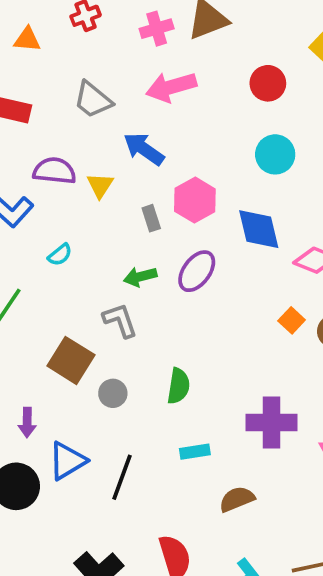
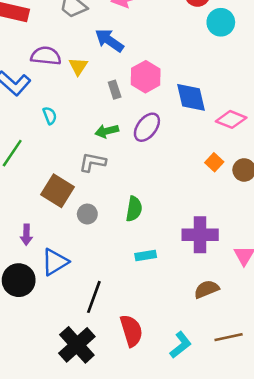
cyan circle: (275, 154) -> (221, 22), moved
cyan semicircle: (60, 255) -> (50, 116), turned -72
gray L-shape: (120, 320) -> (93, 162), turned -60
black line: (122, 477) -> (94, 297), moved
brown semicircle: (237, 499) -> (207, 289), moved

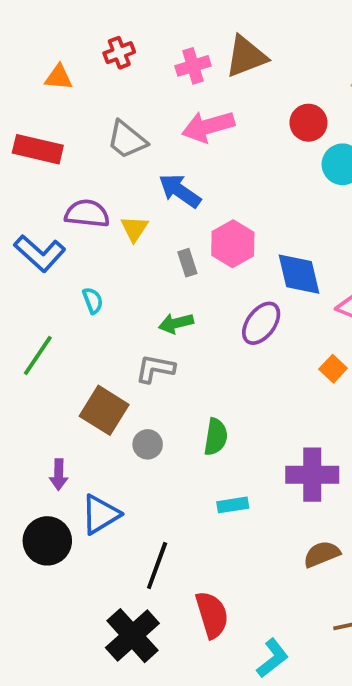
purple ellipse: (147, 127) -> (261, 323), moved
cyan L-shape: (181, 345) -> (273, 658), moved

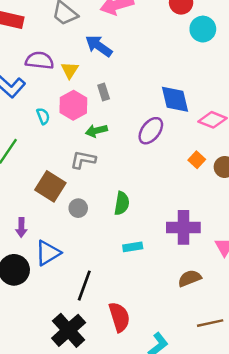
pink hexagon: (233, 244) -> (73, 105), moved

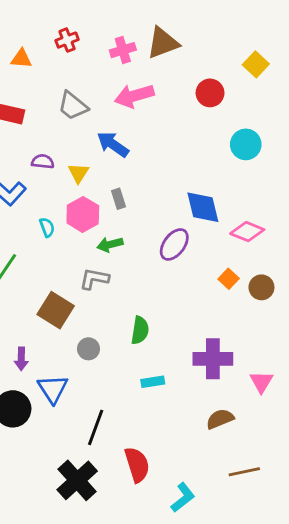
cyan circle: (203, 29) -> (246, 144), moved
purple semicircle: (39, 60) -> (43, 162), size x0.7
gray circle: (78, 208) -> (88, 349), moved
blue triangle: (48, 253) -> (53, 389), turned -32

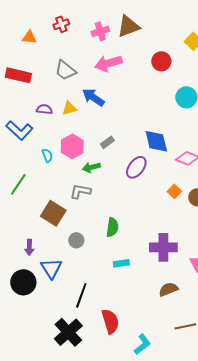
yellow triangle: (78, 173) -> (69, 108), moved, turned 42
gray rectangle: (119, 199) -> (107, 142), moved, turned 72

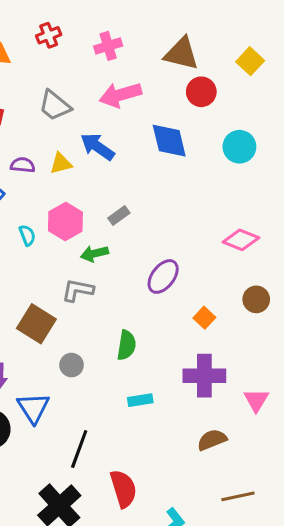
brown triangle: (128, 26) -> (181, 54), moved, turned 35
blue diamond: (156, 141) -> (169, 141), moved
purple ellipse: (136, 167) -> (163, 276), moved
orange square: (174, 191) -> (204, 318), moved

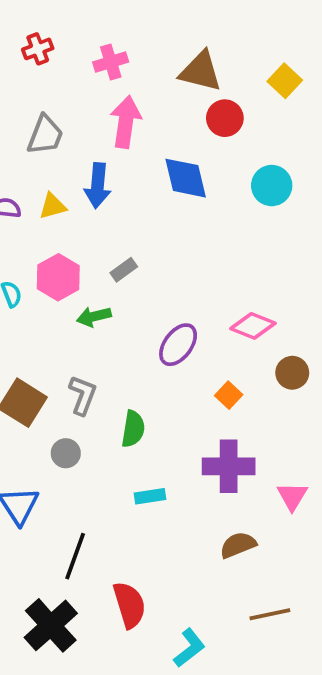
pink arrow: (120, 95) -> (126, 122), turned 114
gray trapezoid: (55, 106) -> (45, 135), turned -108
blue arrow: (97, 147) -> (98, 186), turned -120
pink diamond: (241, 240) -> (253, 326), moved
gray L-shape: (78, 290) -> (83, 395), moved, turned 100

